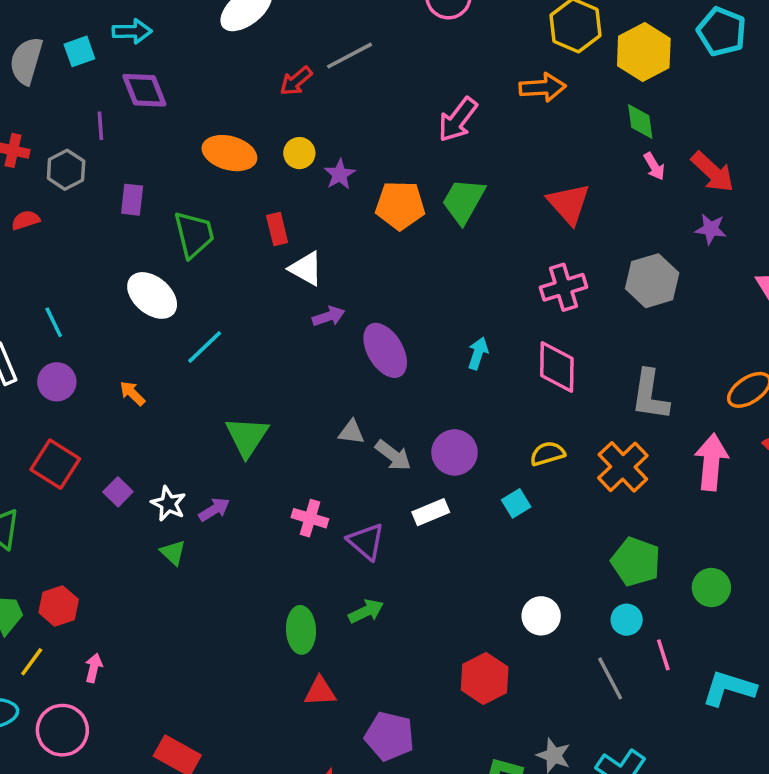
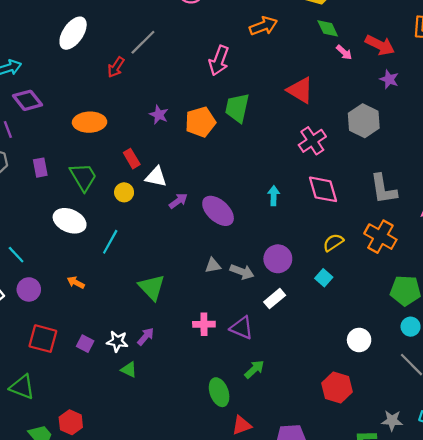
yellow circle: (299, 153) -> (124, 192), moved
purple star: (711, 229) -> (389, 79), turned 30

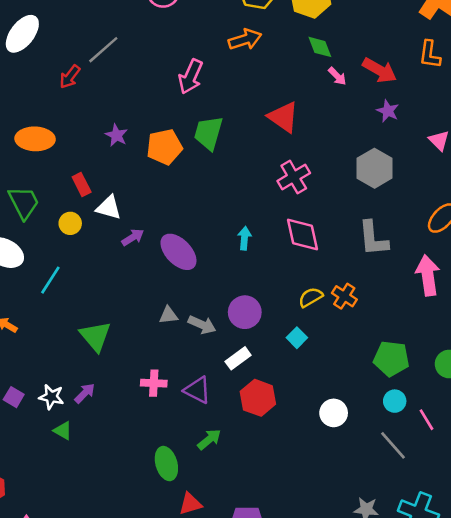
gray hexagon: (364, 121) -> (375, 168), moved
orange cross: (380, 237) -> (344, 296), moved, size x0.7
red hexagon: (337, 387) -> (258, 398), moved

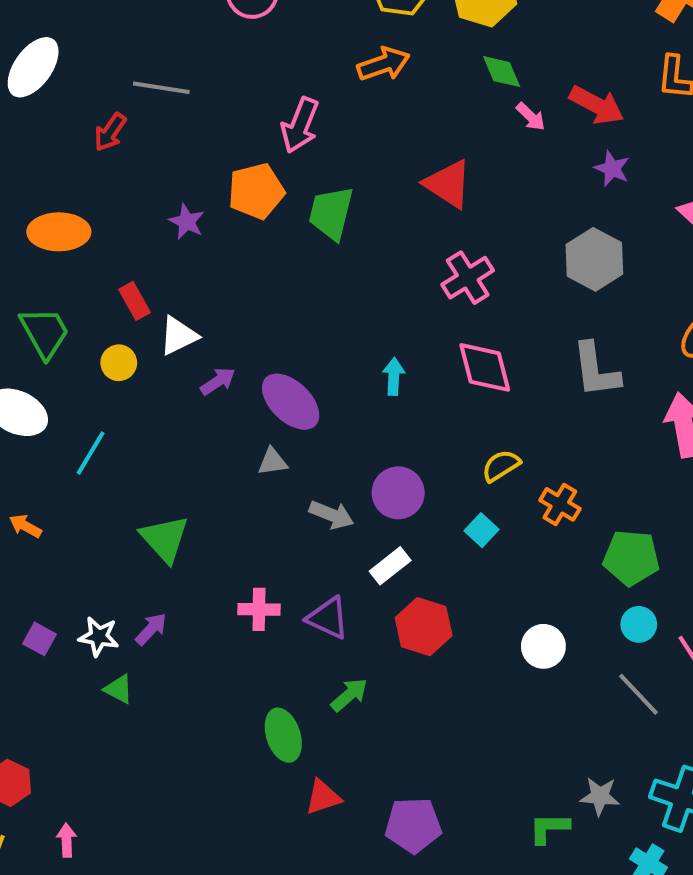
gray line: (103, 50) -> (161, 88), turned 52
orange pentagon: (164, 147) -> (256, 191), moved
white triangle: (109, 207) -> (178, 336), turned -40
orange cross: (344, 296) -> (560, 504), moved
gray triangle: (168, 315) -> (273, 462), moved

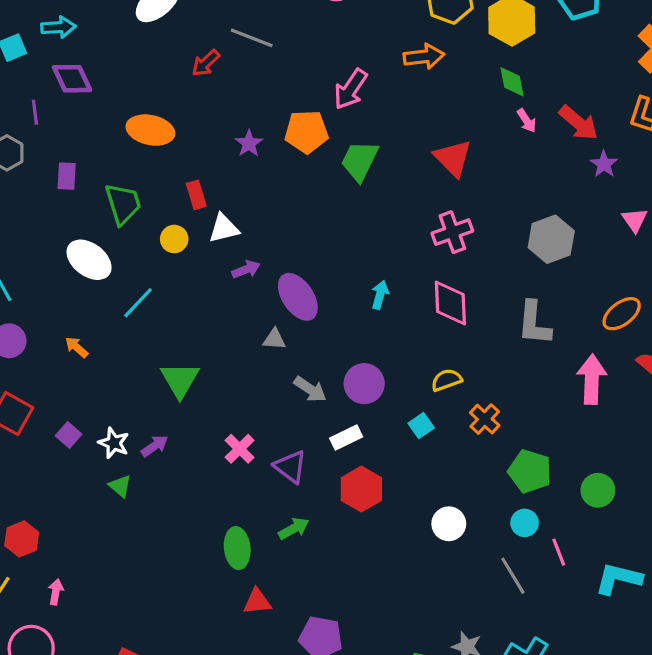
purple star: (612, 169) -> (604, 164), moved
pink cross: (259, 609) -> (240, 449), turned 32

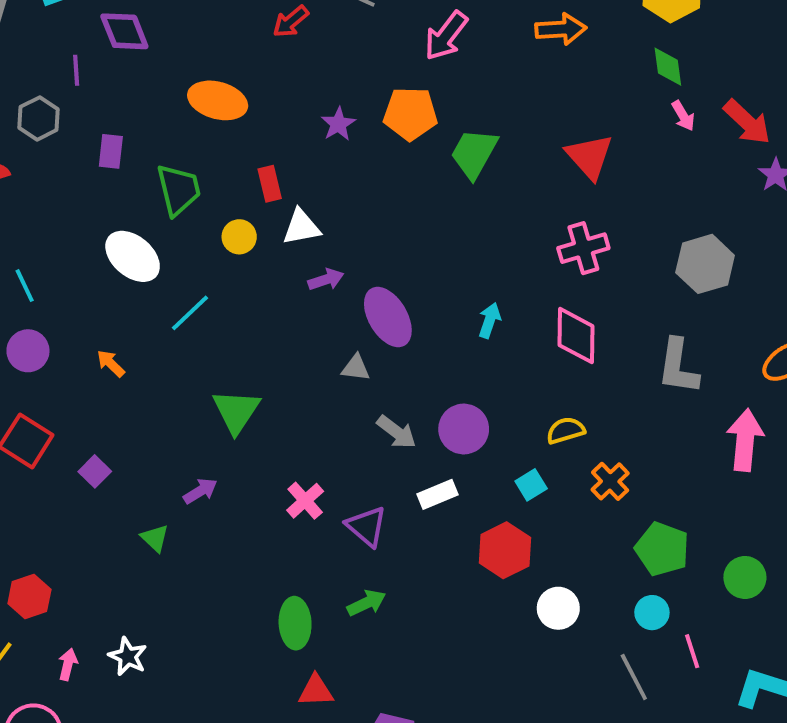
pink arrow: (351, 89) -> (446, 36), moved
white star: (114, 443) -> (128, 656), moved
red hexagon: (361, 489) -> (505, 550), moved

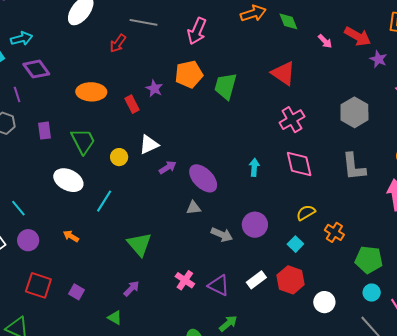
green diamond: (668, 67) -> (288, 21), moved
red rectangle: (270, 184) -> (132, 104), moved
white rectangle: (438, 494) -> (256, 280), moved

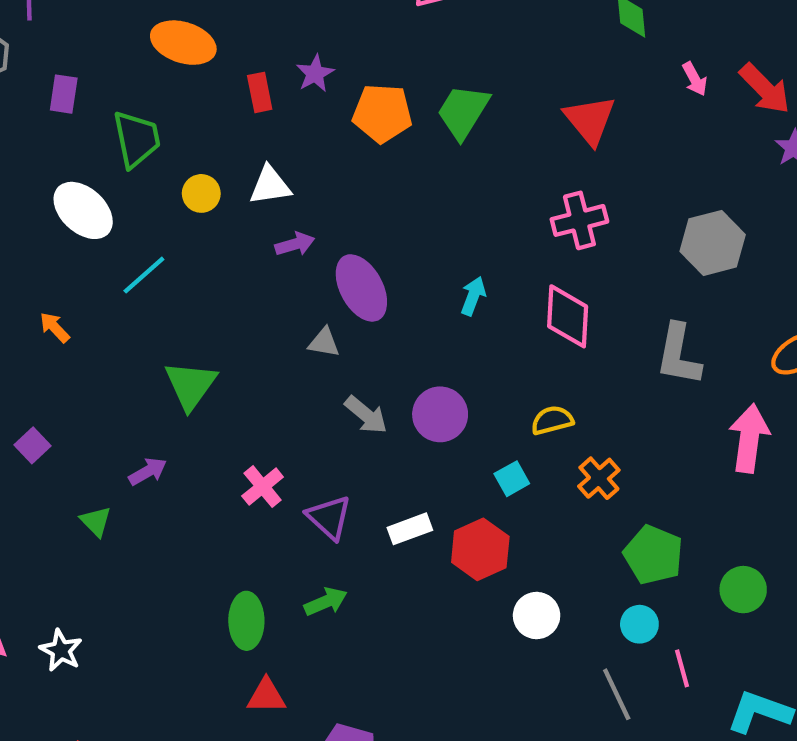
orange pentagon: (189, 74) -> (382, 113), moved

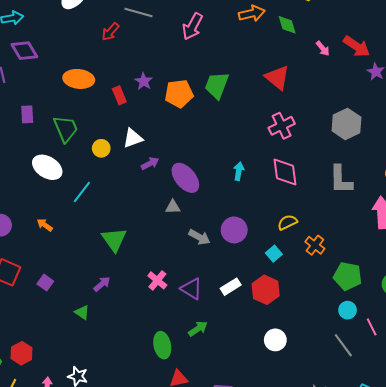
white circle: (537, 616) -> (275, 340), moved

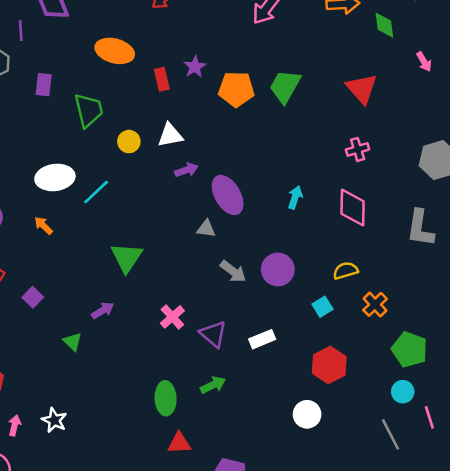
pink cross: (282, 126) -> (358, 149), size x0.7
white ellipse: (47, 167) -> (55, 177), moved, turned -48
red hexagon: (266, 290) -> (329, 365), moved

